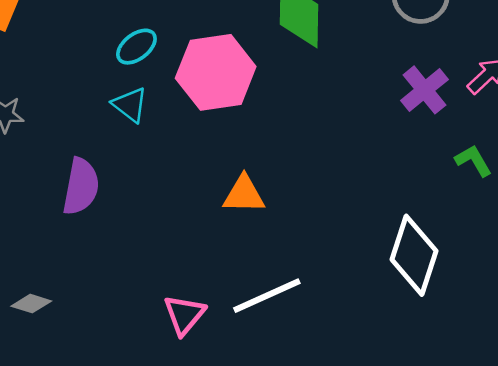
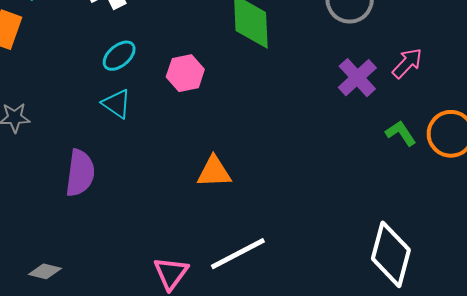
pink hexagon: (216, 72) -> (185, 73), size x0.6
white diamond: (414, 255) -> (391, 254), moved

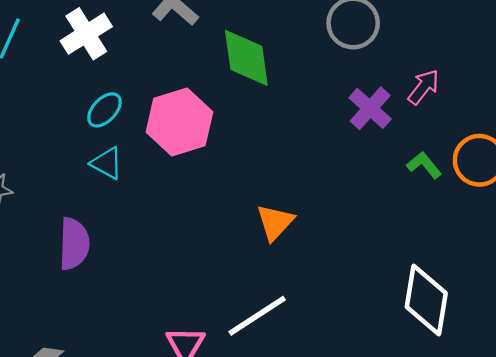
pink hexagon: (185, 73) -> (179, 122), size x1.6
orange triangle: (214, 172) -> (275, 222), moved, turned -39

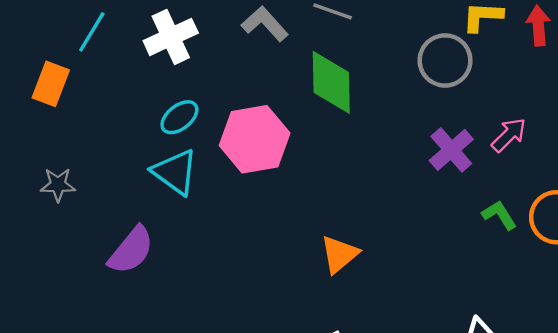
cyan triangle: (107, 163) -> (175, 172), size x1.4
purple semicircle: (74, 244) -> (131, 250), turned 30

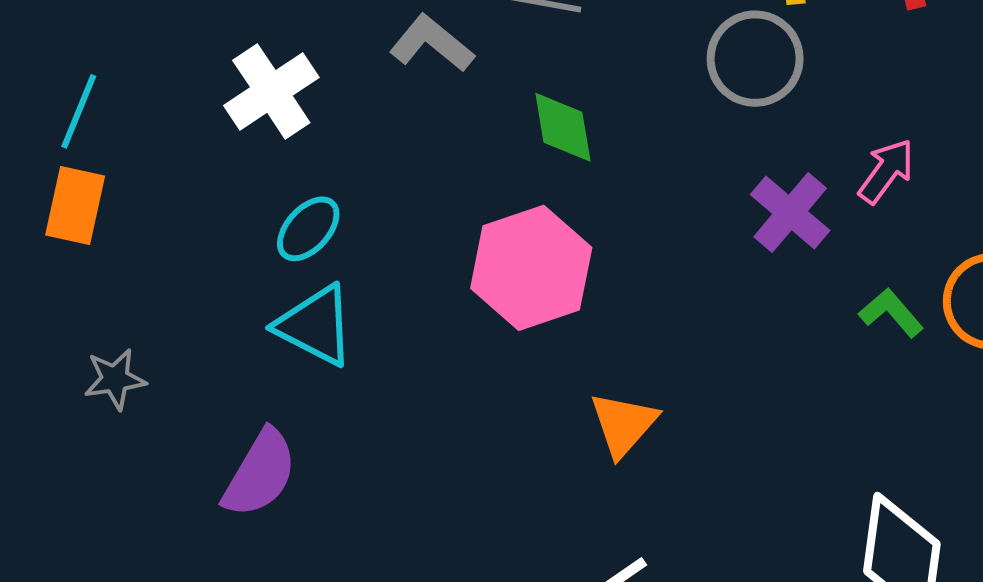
cyan line: (92, 32) -> (79, 111), moved
green diamond: (331, 82) -> (563, 127), size x0.7
pink hexagon: (255, 139) -> (531, 268), moved

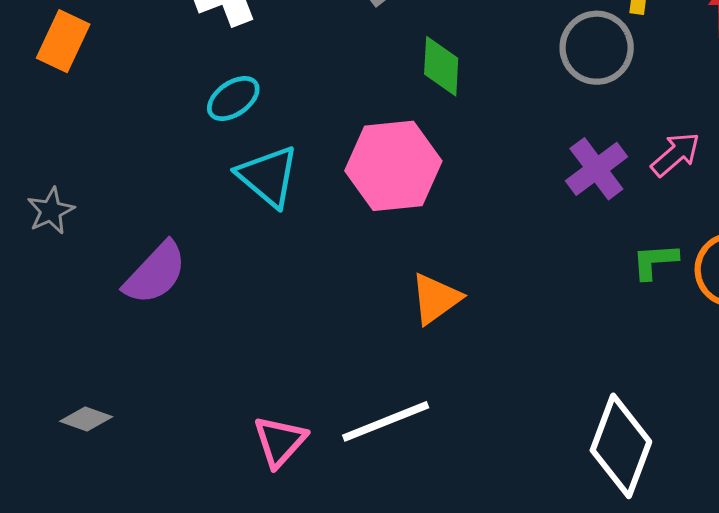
green L-shape: (891, 313) -> (655, 261), turned -66
cyan triangle: (315, 326) -> (268, 176), moved
gray star: (115, 379) -> (51, 211), moved, turned -30

